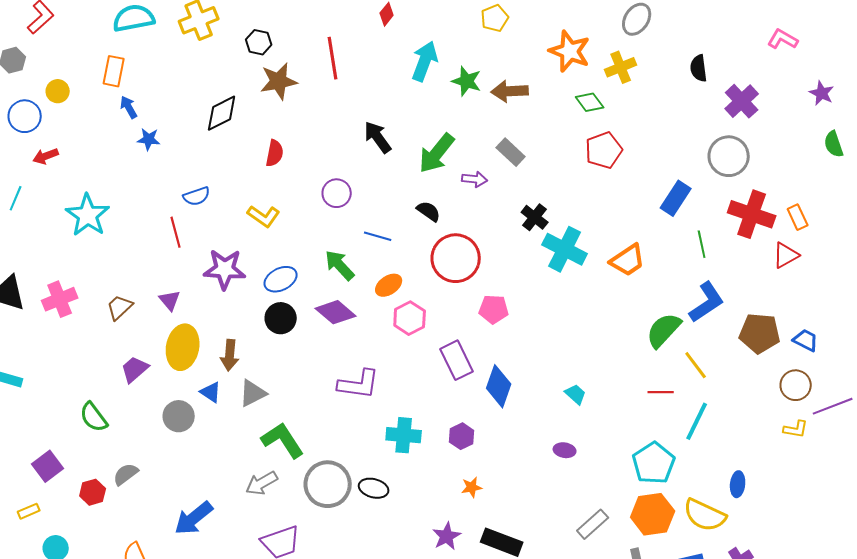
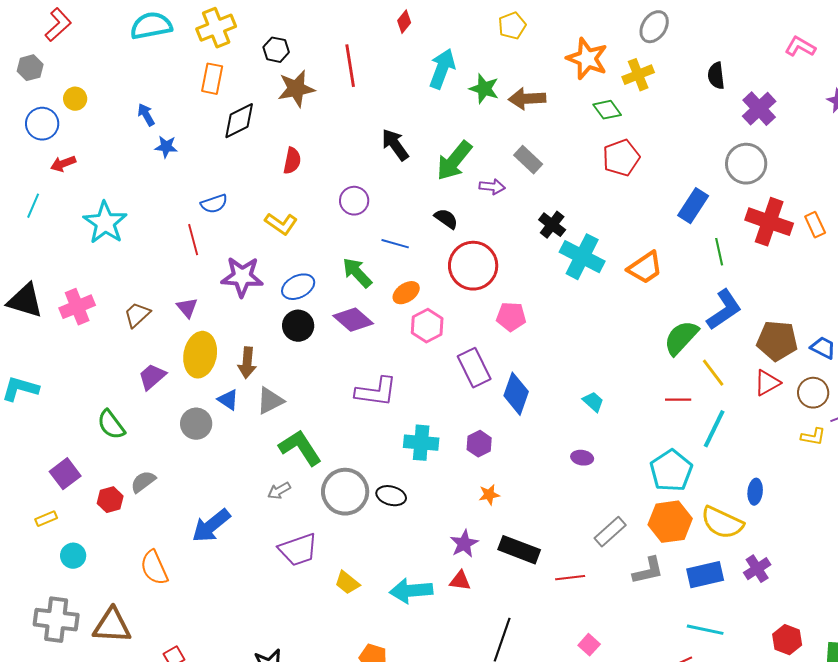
orange rectangle: (114, 71) -> (212, 79), moved
red triangle: (786, 255) -> (767, 383), moved
gray arrow: (262, 483) -> (279, 491), size x0.7

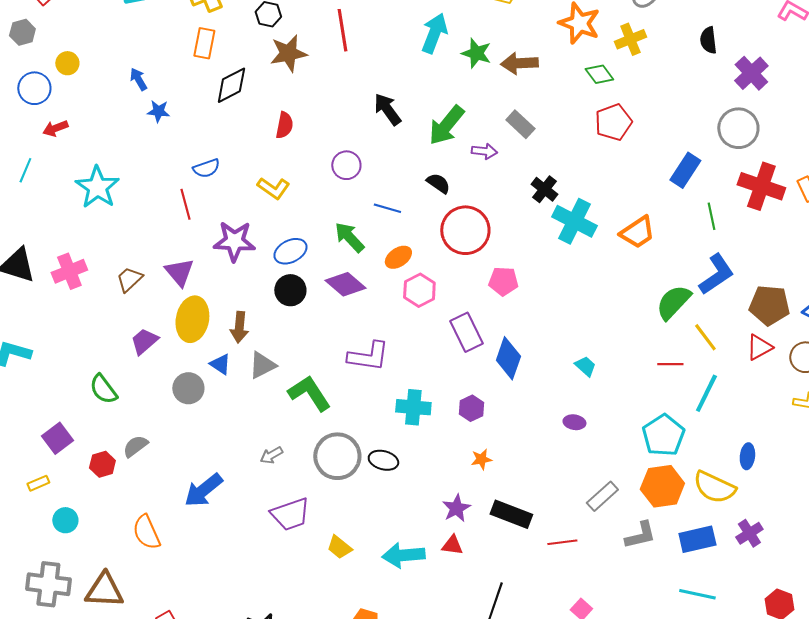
purple triangle: (187, 308) -> (179, 272), size x1.4
green L-shape: (300, 448) -> (309, 393), moved

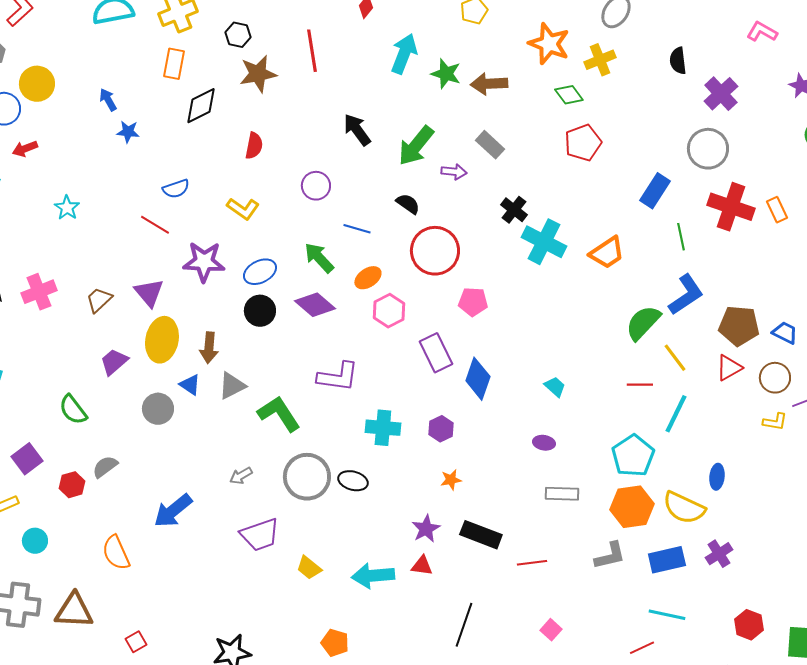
yellow circle: (67, 63) -> (37, 84), size x1.5
cyan star: (97, 187) -> (67, 208), size x0.6
red line: (185, 204) -> (155, 225), turned -44
gray rectangle: (602, 496) -> (562, 494), moved, turned 44

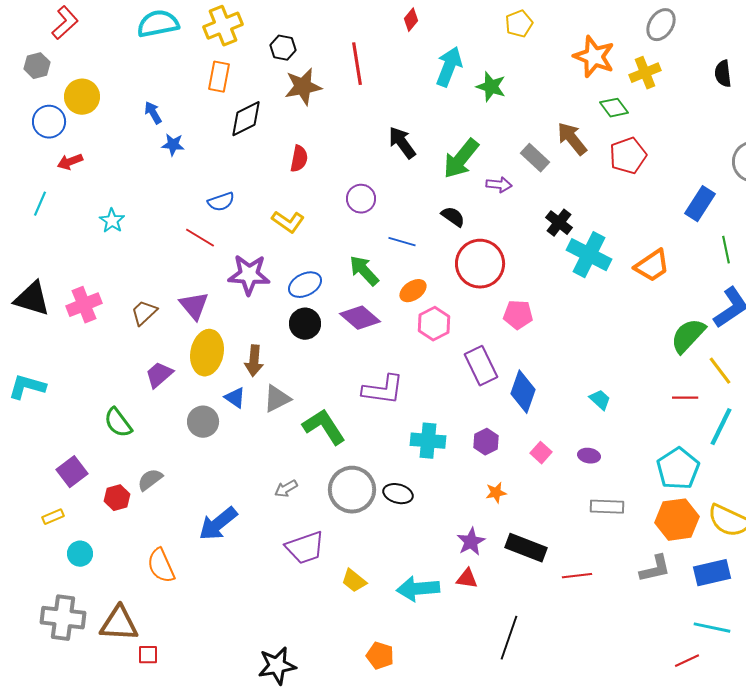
brown arrow: (489, 84) -> (572, 139), moved, turned 54
pink square: (551, 630) -> (541, 453), moved
red square: (136, 642) -> (148, 655), moved, turned 30

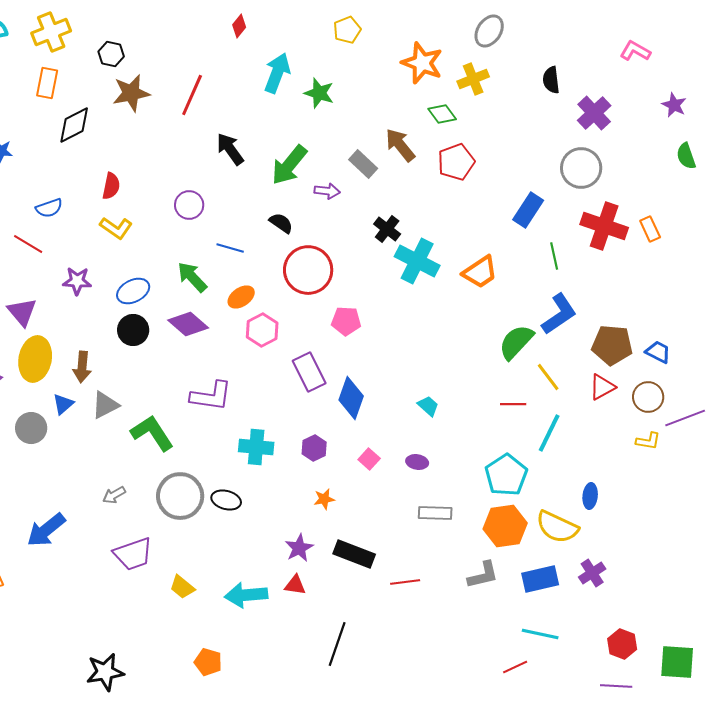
red line: (357, 64) -> (192, 95), moved, turned 33
red semicircle: (299, 159) -> (111, 186), moved
purple star: (249, 275) -> (77, 281), size x0.7
blue triangle: (235, 398) -> (63, 404), turned 45

